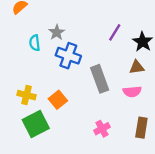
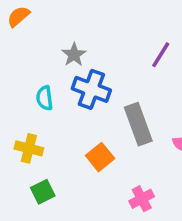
cyan semicircle: (35, 43) -> (45, 98), moved
orange square: (58, 100) -> (100, 157), moved
green square: (36, 124) -> (43, 192), size x0.6

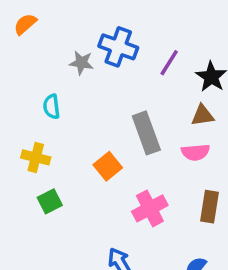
gray star: (74, 55) -> (81, 63), turned -30
blue cross: (91, 89) -> (118, 47), moved
pink cross: (142, 199) -> (150, 208), size x1.4

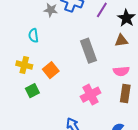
pink semicircle: (195, 152) -> (121, 71), moved
orange square: (108, 166) -> (51, 70), moved

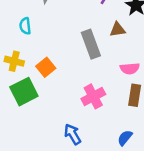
brown triangle: (121, 41) -> (118, 30), moved
green square: (32, 91) -> (24, 92), size x1.6

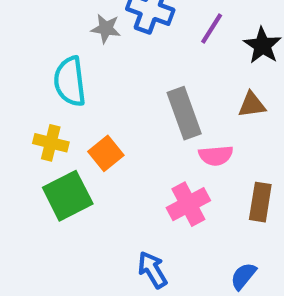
cyan semicircle: (25, 26) -> (70, 81), size x1.6
brown triangle: (118, 30) -> (252, 105), moved
pink semicircle: (130, 69) -> (216, 155), moved

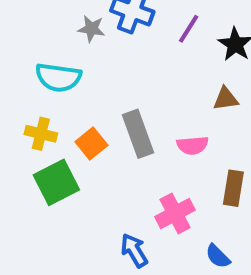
cyan semicircle: (70, 81) -> (58, 77), turned -75
gray rectangle: (184, 113) -> (138, 134), moved
pink cross: (188, 204) -> (175, 213), moved
blue semicircle: (243, 276) -> (218, 256), turned -84

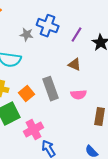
brown triangle: (226, 99) -> (75, 65), moved, turned 32
pink cross: (175, 213) -> (34, 130), moved

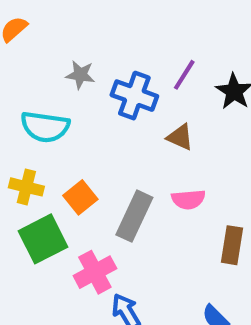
blue cross: (48, 26) -> (134, 96), moved
gray rectangle: (51, 89) -> (134, 216), moved, turned 45

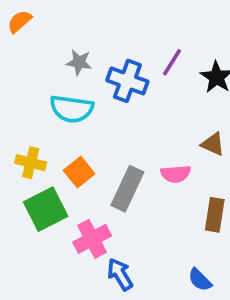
cyan semicircle: (45, 127) -> (72, 109), moved
brown triangle: (180, 137) -> (213, 144), moved

